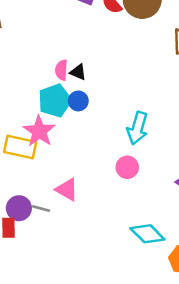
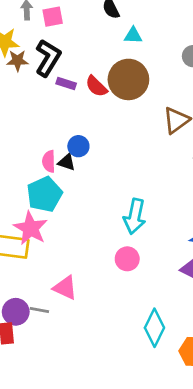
blue circle: (78, 101) -> (78, 146), moved
cyan diamond: (147, 234) -> (154, 328), turned 76

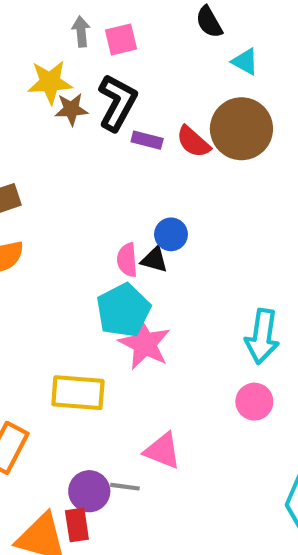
cyan triangle: (133, 35) -> (245, 62), turned 30
pink star: (31, 228) -> (145, 344), moved

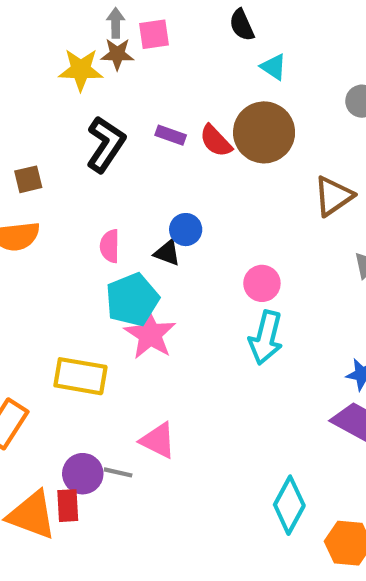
black L-shape: (117, 103) -> (106, 144), moved
brown star: (71, 109) -> (117, 54), moved
pink semicircle: (127, 260) -> (110, 246), moved
pink circle: (254, 402) -> (262, 283), moved

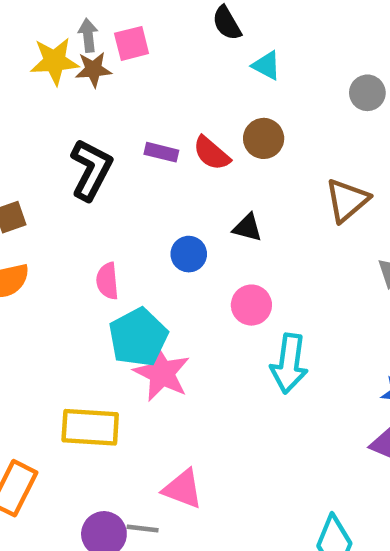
yellow star: (81, 70) -> (54, 61), moved
brown circle: (264, 132) -> (264, 138), size x0.6
black triangle: (167, 253) -> (247, 228), moved
pink circle: (262, 283) -> (251, 305), moved

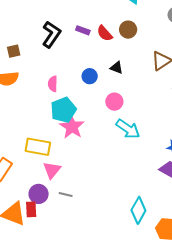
cyan arrow: (289, 363) -> (128, 129), turned -70
pink triangle: (183, 489) -> (52, 170), moved, turned 42
gray line: (143, 529) -> (66, 194), moved

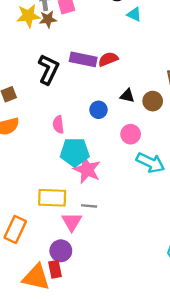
purple rectangle: (83, 30) -> (83, 59), size x1.6
brown circle: (128, 30) -> (153, 101), moved
red semicircle: (105, 33) -> (108, 59), turned 120
cyan pentagon: (63, 110) -> (75, 152), turned 30
gray line: (66, 194) -> (89, 206), moved

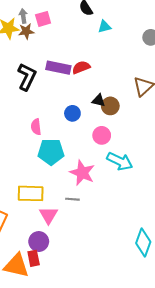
cyan triangle: (134, 14) -> (105, 27), turned -40
brown circle: (153, 101) -> (110, 106), moved
pink star: (87, 170) -> (82, 173), moved
gray line: (89, 206) -> (72, 199), moved

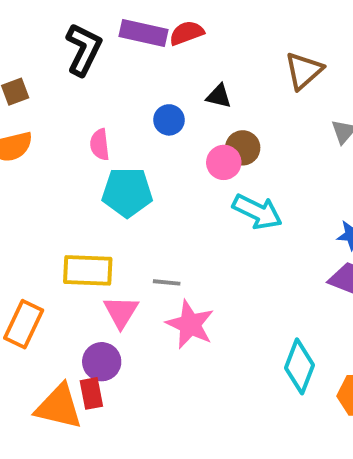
brown circle: (110, 106) -> (243, 148), moved
pink star: (82, 173) -> (190, 324), moved

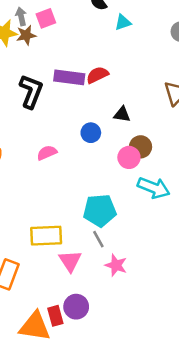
pink semicircle: (100, 145) -> (47, 153), turned 78
cyan pentagon: (127, 192) -> (100, 210), moved
gray line: (167, 282) -> (98, 239), turned 60
pink star: (190, 324) -> (116, 265), size x0.7
purple circle: (102, 362) -> (76, 307), moved

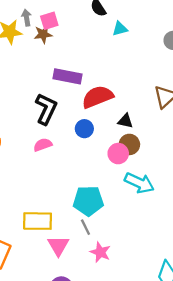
brown star: (26, 35) -> (43, 34), moved
red semicircle: (97, 75) -> (97, 97), moved, size x1.5
black L-shape: (31, 91) -> (46, 109), moved
black triangle: (122, 114) -> (125, 121), moved

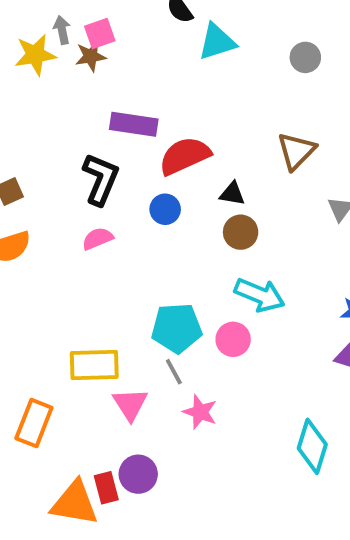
cyan triangle: (120, 29) -> (217, 42), size x1.5
pink circle: (118, 154) -> (233, 339), moved

